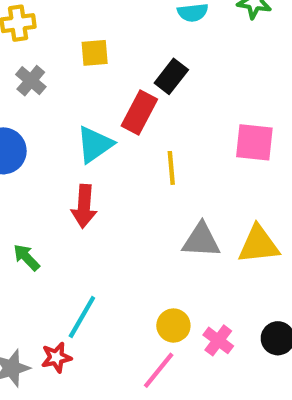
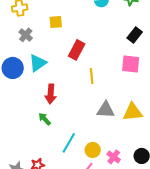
black rectangle: (171, 76) -> (135, 35), moved
cyan triangle: (95, 145) -> (38, 63), moved
green arrow: (27, 257) -> (45, 119), moved
cyan line: (82, 317) -> (69, 143), moved

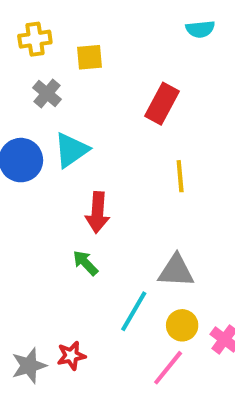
yellow square: (56, 22) -> (89, 57), moved
red rectangle: (77, 50) -> (162, 104), moved
gray triangle: (106, 110) -> (176, 271), moved

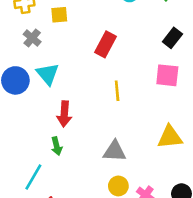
cyan triangle: (71, 150) -> (48, 74), turned -35
green arrow: (85, 263) -> (57, 146), turned -150
cyan line: (134, 311) -> (33, 177), moved

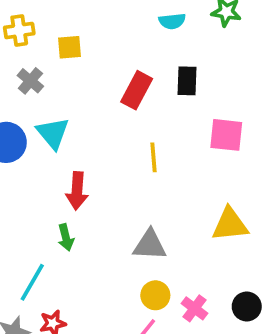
black rectangle: (172, 38) -> (187, 81), moved, turned -36

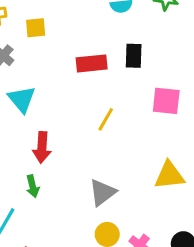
red rectangle: (137, 90) -> (92, 63), turned 56
yellow line: (153, 157) -> (106, 119), turned 35
gray triangle: (150, 245) -> (103, 192), turned -40

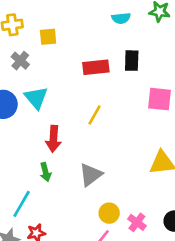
yellow line: (106, 119) -> (95, 115), moved
gray triangle: (103, 192) -> (91, 175), moved

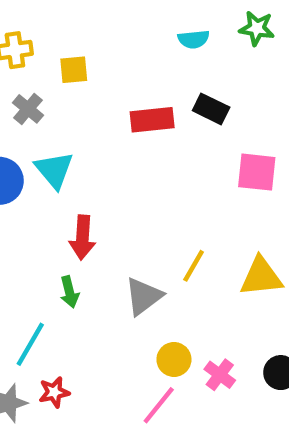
black rectangle: (132, 61) -> (211, 109), turned -66
yellow line: (95, 115) -> (194, 266), moved

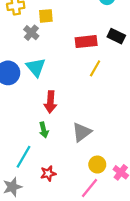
gray cross: (28, 109) -> (31, 33), moved
yellow line: (194, 266) -> (95, 68), moved
red star: (54, 392) -> (48, 173), moved

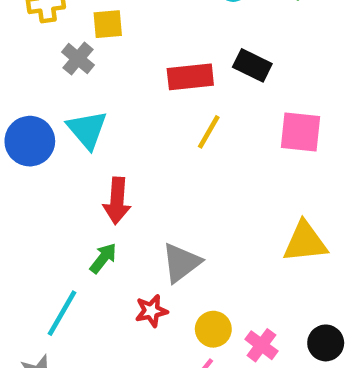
green arrow: (44, 130) -> (103, 258), turned -128
red star: (48, 173) -> (151, 311), moved

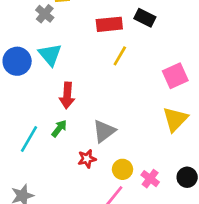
pink square: (300, 132) -> (175, 76), moved, turned -30
yellow triangle: (305, 242) -> (175, 119), turned -40
cyan line: (62, 313) -> (29, 139), moved

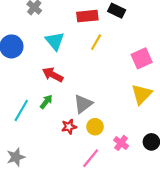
cyan triangle: (50, 55) -> (55, 41), moved
red arrow: (67, 96) -> (53, 75), turned 114
yellow circle: (123, 169) -> (95, 127), moved

